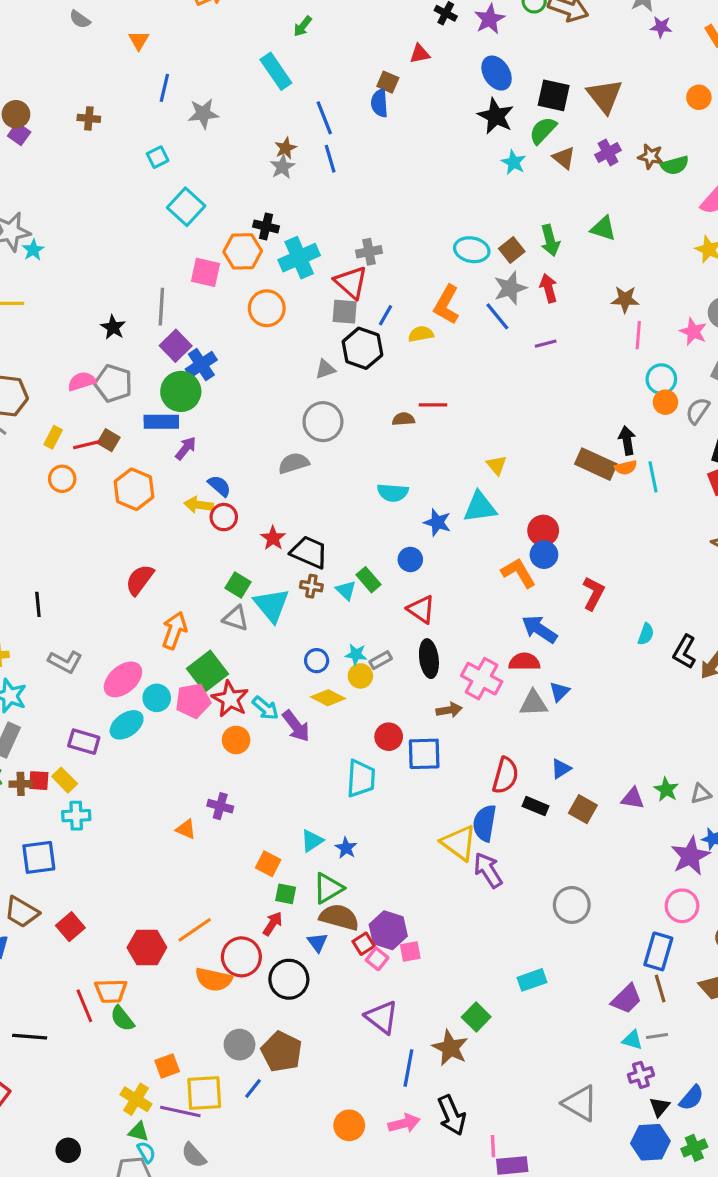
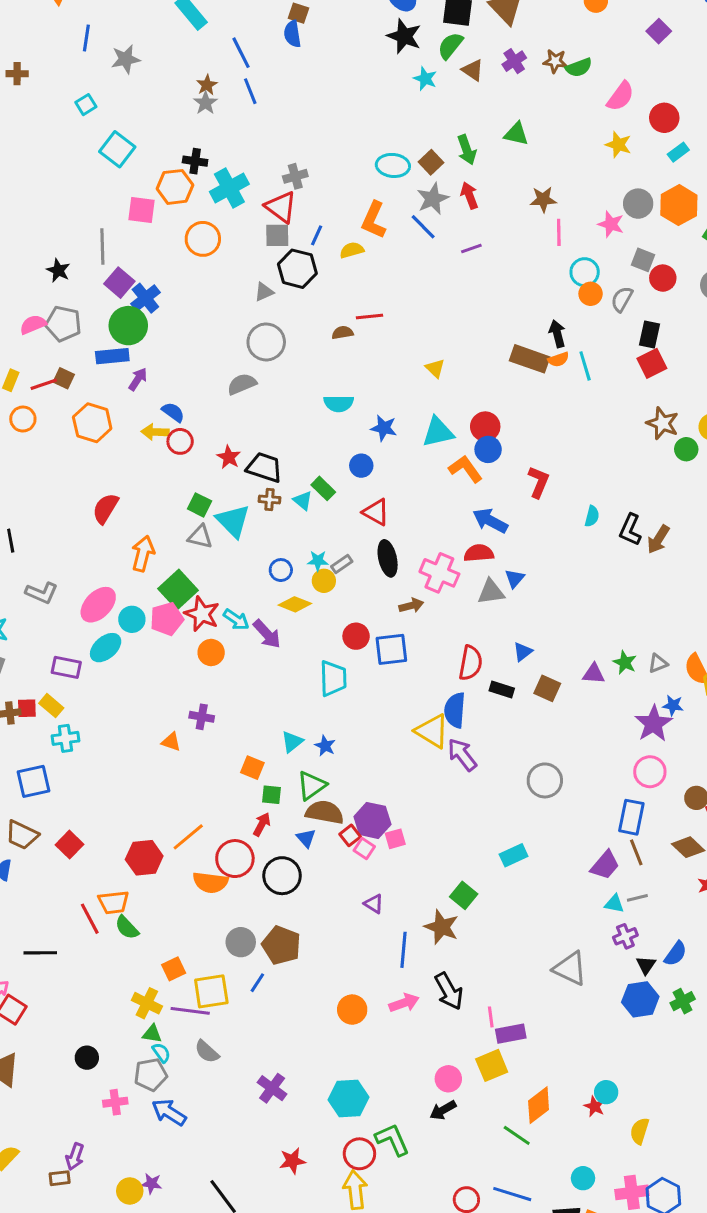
cyan triangle: (480, 507) -> (438, 432), moved
purple triangle: (382, 1017) -> (374, 904), size x0.6

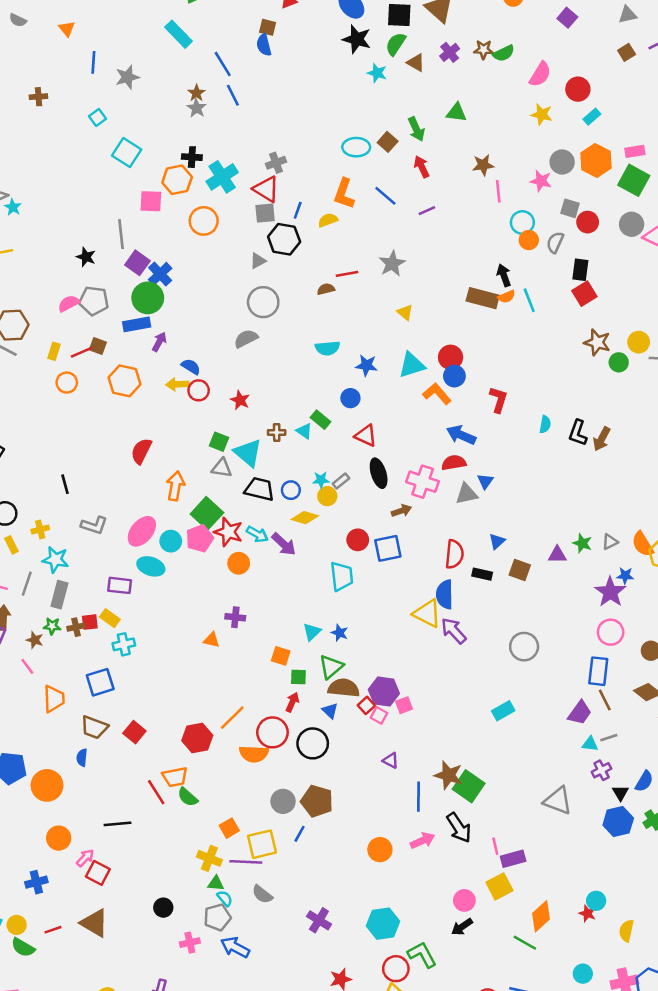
gray star: (433, 199) -> (392, 264), moved
black trapezoid: (264, 467) -> (259, 489), moved
cyan ellipse: (106, 648) -> (151, 566), turned 64
green square: (464, 895) -> (469, 786), moved, size x1.4

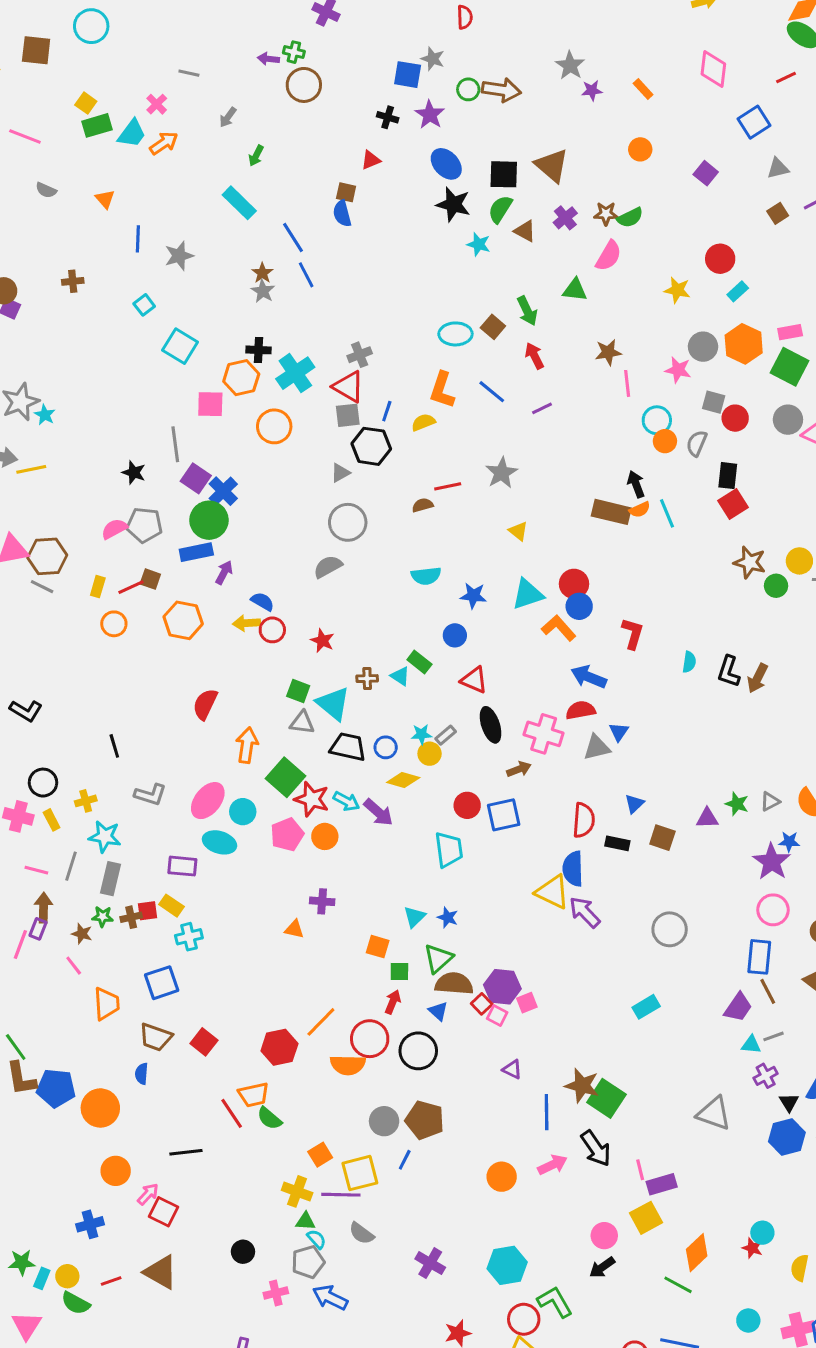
pink semicircle: (540, 74) -> (609, 256), moved
pink pentagon: (200, 538) -> (287, 835), moved

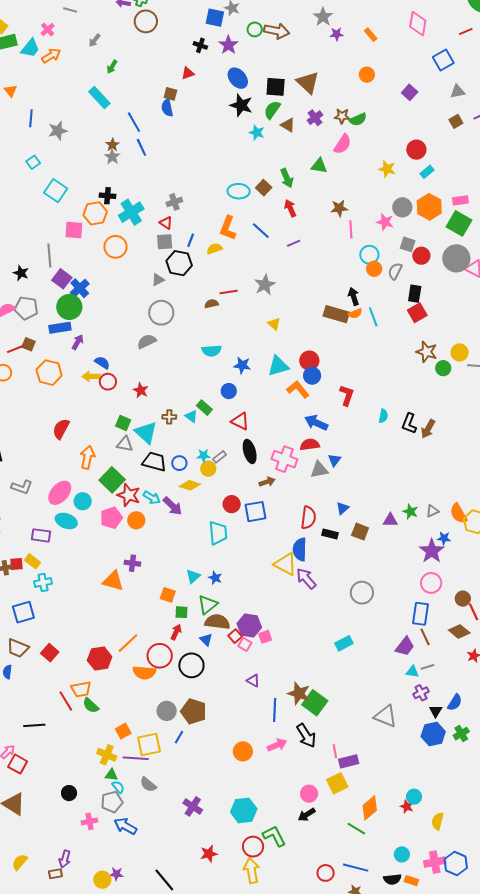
red triangle: (348, 387) -> (166, 223), size x0.6
gray circle: (788, 420) -> (456, 258), size x1.4
orange triangle: (294, 929) -> (113, 581), size x1.6

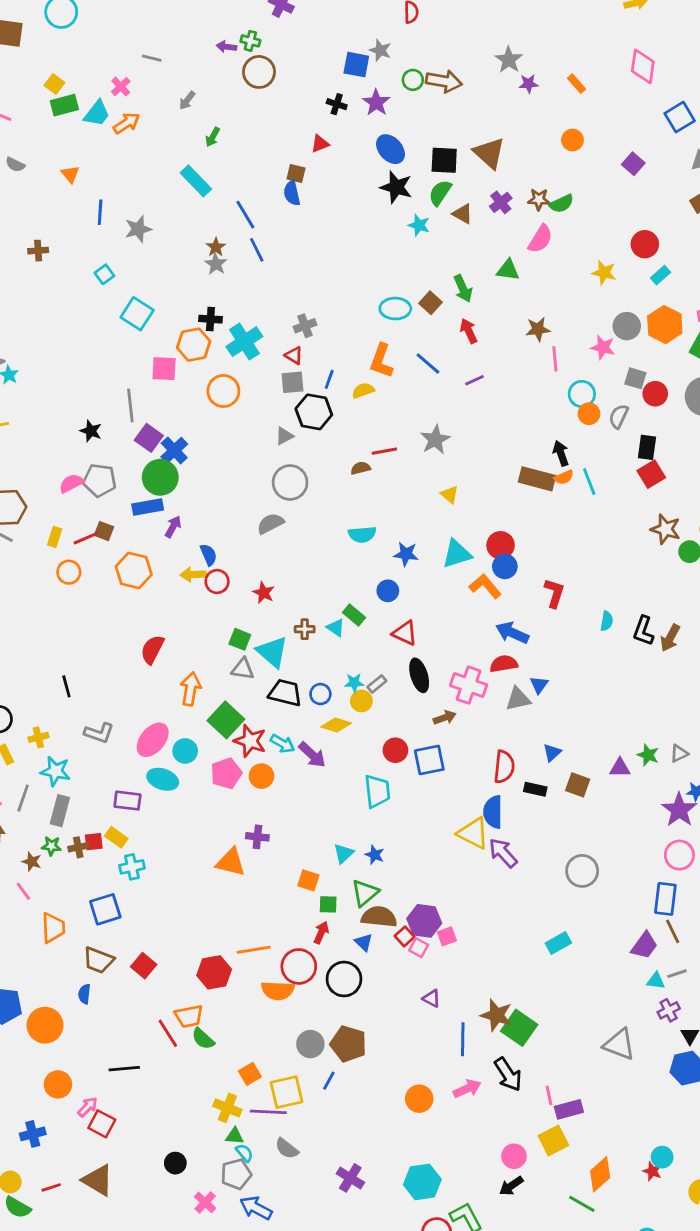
blue semicircle: (102, 363) -> (208, 555), turned 35
orange line: (128, 643) -> (254, 950), turned 35
pink cross: (89, 821) -> (205, 1202), turned -35

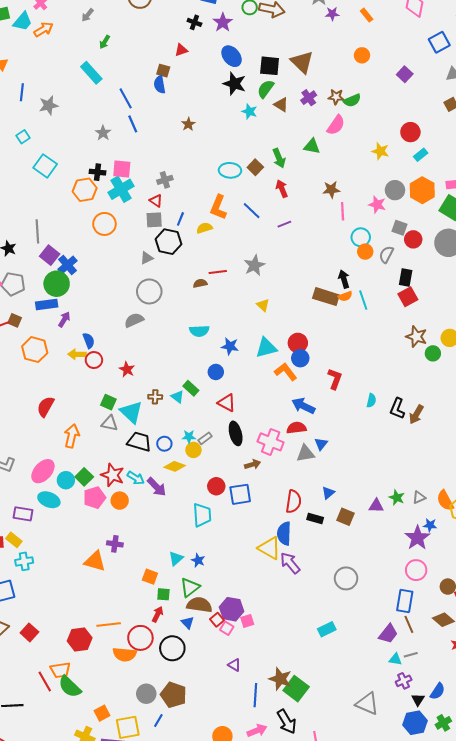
brown star: (216, 247) -> (188, 124), moved
pink square: (164, 369) -> (122, 169), moved
green square: (226, 720) -> (84, 477), moved, size x0.7
green semicircle: (203, 1039) -> (70, 687), size x1.4

